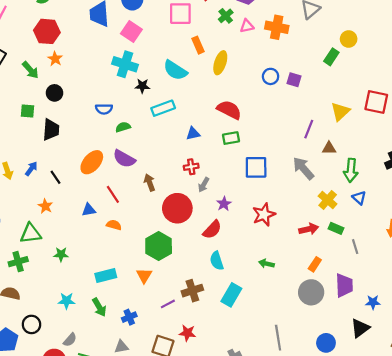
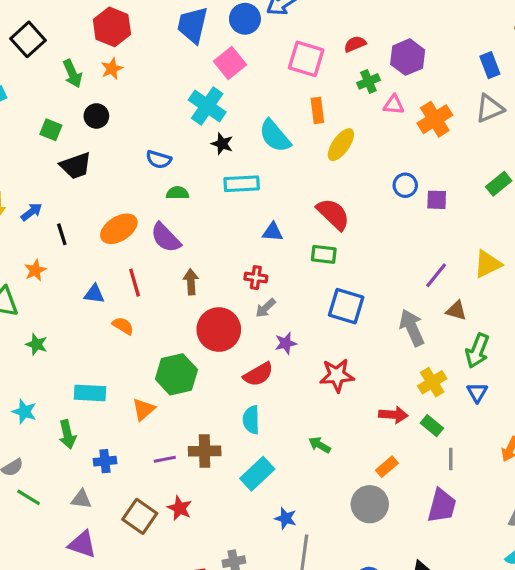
orange cross: (277, 27) -> (435, 119), turned 30
purple square: (294, 80) -> (437, 200), turned -32
black trapezoid: (51, 130) -> (76, 166), turned 50
purple trapezoid: (344, 285) -> (442, 506), moved
blue star: (373, 302) -> (286, 518), moved

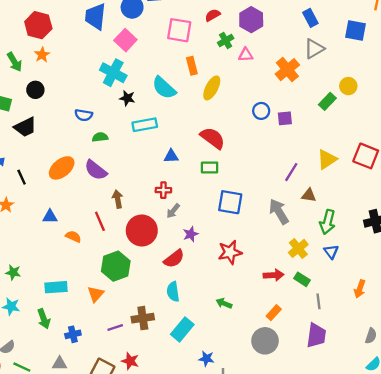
orange cross: (435, 119) -> (287, 70), moved
red line: (135, 283) -> (100, 221), moved
green star: (37, 344) -> (13, 272), moved

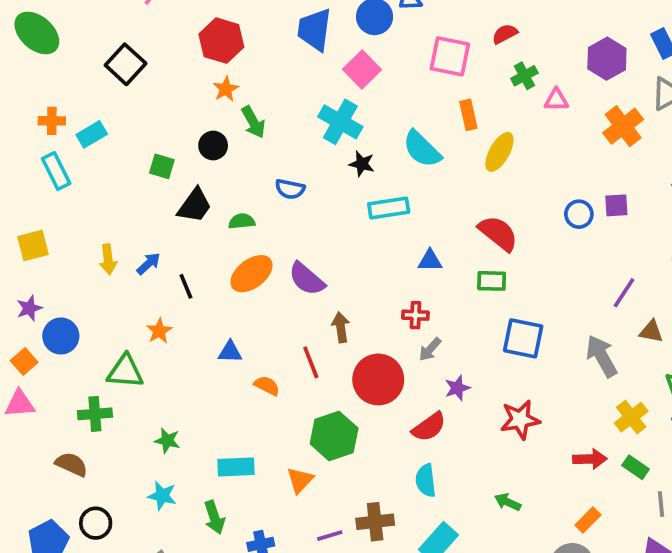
purple hexagon: (251, 20) -> (607, 59), moved
green arrow: (15, 62) -> (253, 122), moved
blue circle: (261, 111) -> (579, 214), moved
black trapezoid: (25, 127) -> (195, 205), turned -30
green semicircle: (100, 137) -> (242, 221), moved

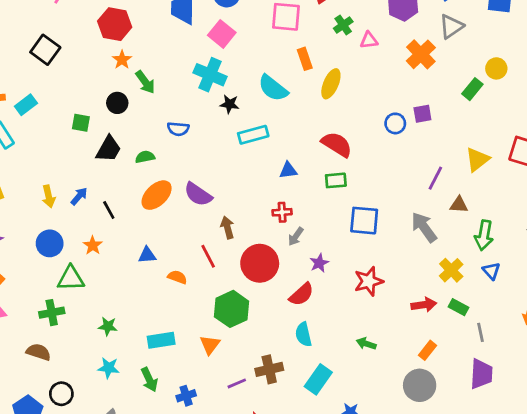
blue circle: (61, 336) -> (50, 243), moved

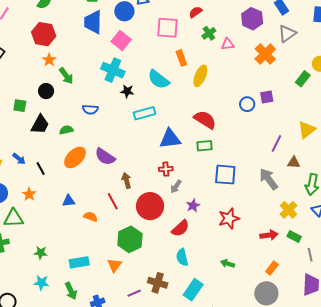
blue triangle: (288, 170) -> (170, 139), size x1.6
blue arrow: (79, 196) -> (19, 159), turned 88
brown cross: (269, 369) -> (158, 283), turned 30

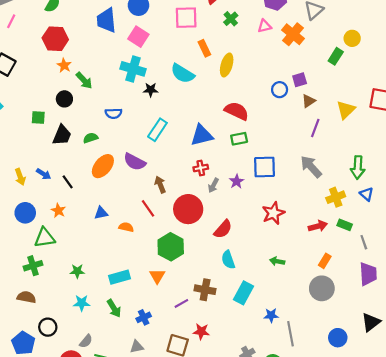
pink triangle: (228, 44) -> (264, 26), moved
cyan rectangle: (145, 113) -> (157, 130), moved, turned -35
brown triangle: (294, 162) -> (309, 101), moved, turned -32
purple star: (193, 206) -> (237, 181), moved
yellow cross: (288, 210) -> (336, 197), turned 30

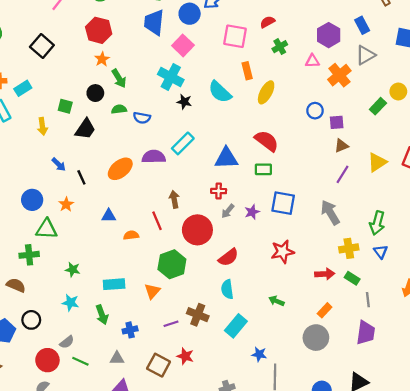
blue circle: (280, 90) -> (315, 111), moved
green semicircle: (91, 138) -> (119, 109), moved
purple semicircle: (135, 162) -> (154, 157), moved, turned 140
yellow arrow: (20, 177) -> (42, 126), moved
orange semicircle: (126, 227) -> (131, 235), turned -32

